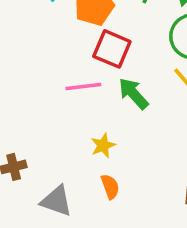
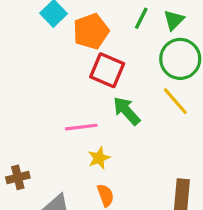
pink line: (83, 86) -> (81, 127), moved

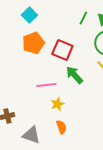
orange pentagon: (91, 31) -> (33, 43), moved

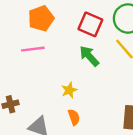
red square: (62, 50) -> (90, 24), moved
pink line: (46, 85) -> (33, 49), moved

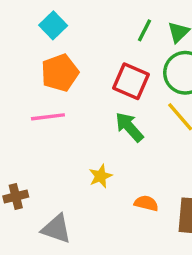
orange semicircle: (74, 117) -> (146, 203), moved, turned -56

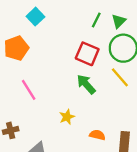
orange pentagon: (60, 73) -> (16, 48), moved
pink line: (48, 117) -> (29, 90), moved, turned 65

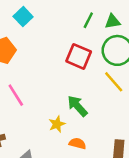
green triangle: (119, 21) -> (112, 21), turned 35
green arrow: (86, 84) -> (77, 106), moved
orange semicircle: (97, 135) -> (77, 143), moved

